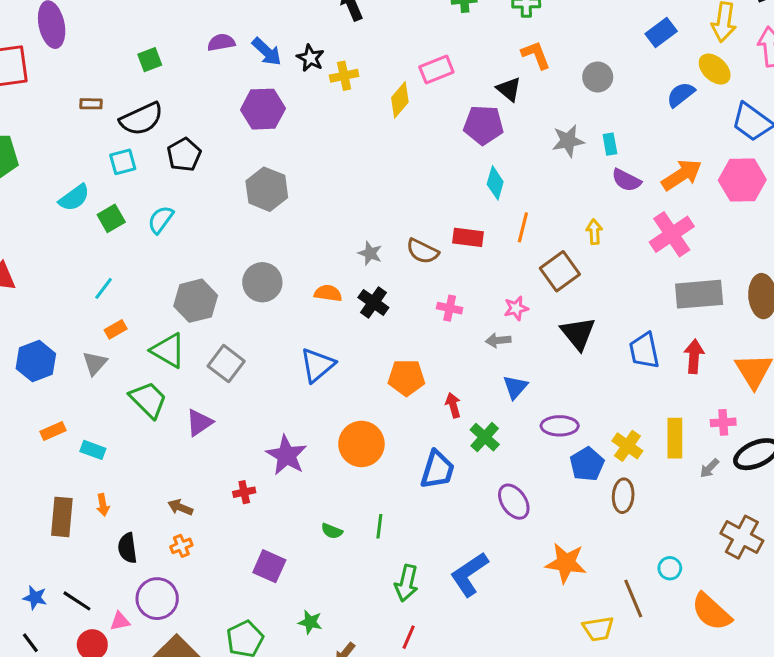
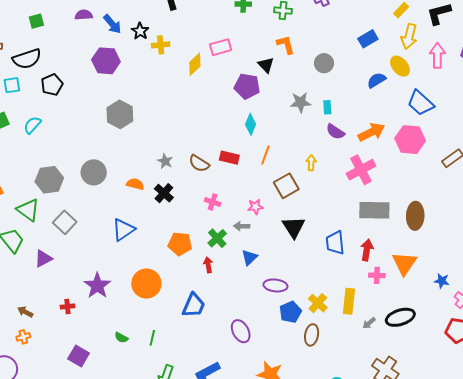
gray hexagon: (267, 189) -> (120, 114), moved
pink cross: (723, 422) -> (377, 275), moved
green cross: (485, 437) -> (217, 238), moved

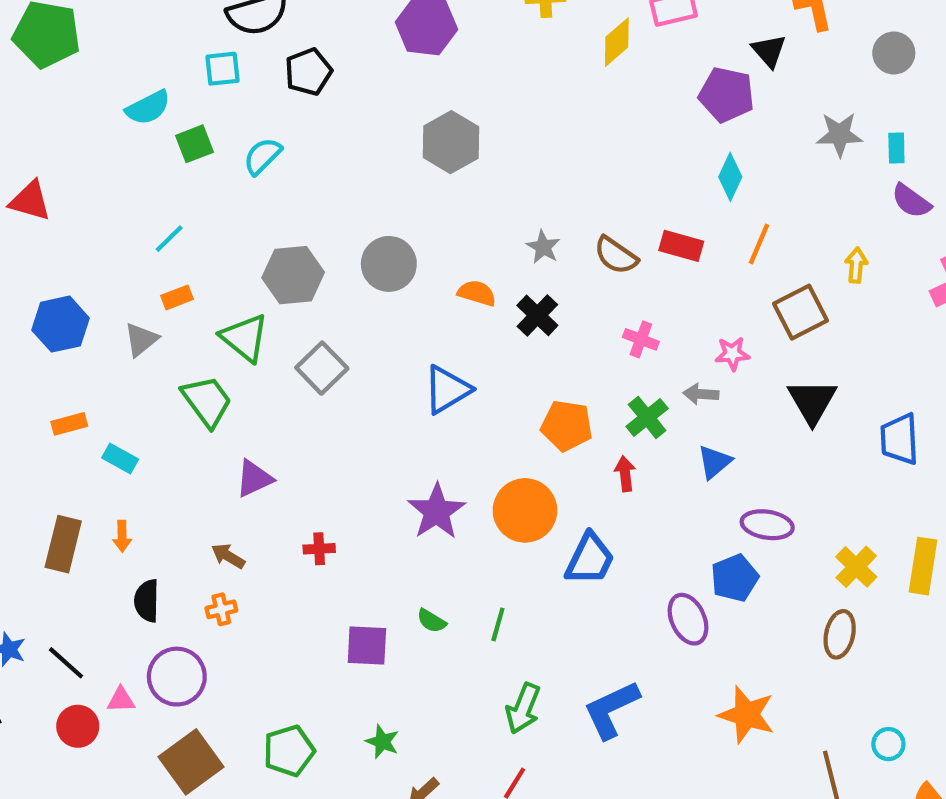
purple triangle: (43, 259) -> (254, 479), moved
orange circle: (146, 284) -> (525, 510), moved
purple star: (97, 286) -> (437, 511), moved
blue pentagon: (290, 312) -> (735, 578), moved
purple square: (79, 356) -> (367, 645), moved, turned -30

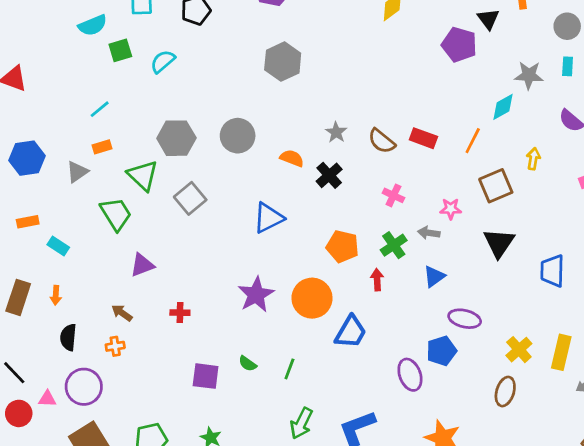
cyan rectangle: (896, 148) -> (568, 66), moved
cyan diamond: (730, 177) -> (503, 107), moved, turned 32

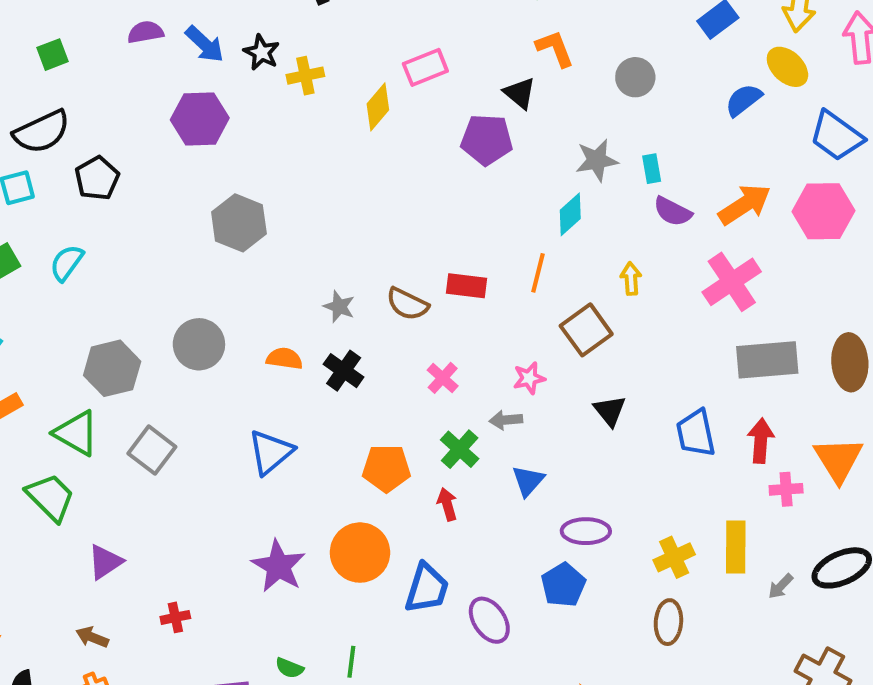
cyan rectangle: (568, 66) -> (652, 169), moved
pink cross: (393, 195) -> (443, 378), turned 30
black triangle: (499, 243) -> (610, 411), size x0.7
yellow cross: (519, 350) -> (674, 557), turned 30
purple ellipse: (410, 375) -> (489, 620), moved

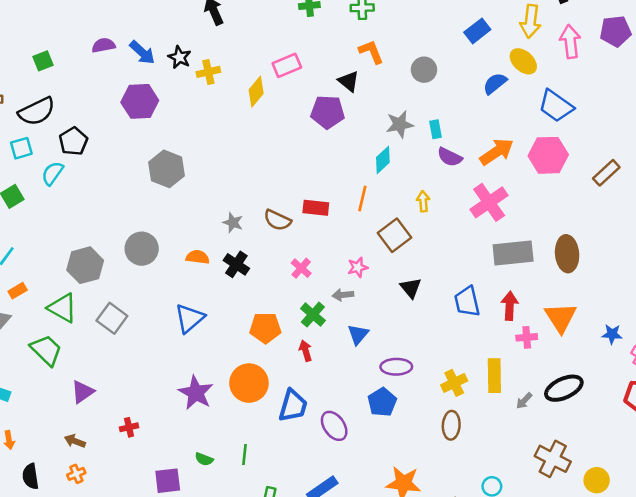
cyan semicircle: (67, 263) -> (52, 173), moved

